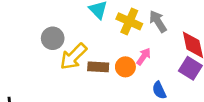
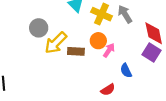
pink arrow: (144, 56) -> (109, 50), moved
orange circle: (125, 67) -> (98, 41), moved

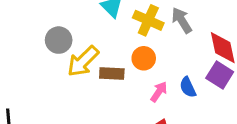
pink arrow: (109, 50) -> (159, 92), moved
blue semicircle: (126, 71) -> (188, 87), moved

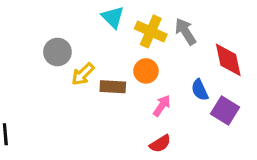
yellow arrow: (83, 61) -> (83, 74), size x0.7
purple square: (220, 75) -> (225, 110), moved
blue semicircle: (188, 87) -> (200, 90), moved

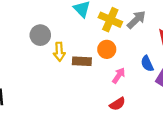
gray arrow: (185, 31) -> (136, 20), turned 78
yellow arrow: (83, 74) -> (59, 52), turned -48

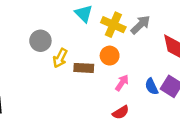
yellow arrow: (59, 52) -> (60, 58), turned 30
blue semicircle: (147, 64) -> (152, 86), moved

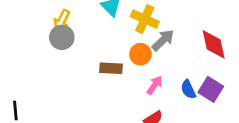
gray arrow: (140, 25) -> (163, 40), moved
yellow arrow: (60, 58) -> (62, 21), moved

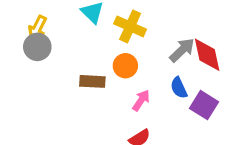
gray arrow: (163, 40) -> (182, 50), moved
blue semicircle: (188, 89) -> (179, 88), moved

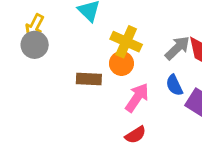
yellow cross: (130, 26) -> (126, 42), moved
pink arrow: (141, 100) -> (137, 98), size x1.4

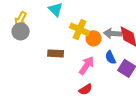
gray arrow: (177, 48) -> (113, 33), turned -132
orange circle: (121, 63) -> (94, 38), moved

